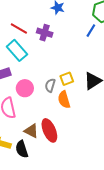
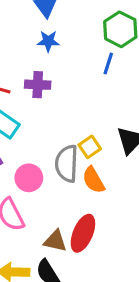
gray semicircle: (50, 85) -> (67, 164), size x1.6
red ellipse: (49, 130) -> (83, 233), turned 60

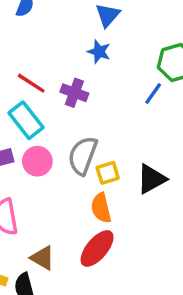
gray semicircle: (67, 164) -> (83, 156), moved
pink circle: (29, 178) -> (37, 161), moved
red ellipse: (83, 233) -> (97, 248), moved

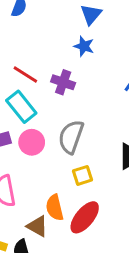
yellow square: (108, 173) -> (83, 175), moved
orange semicircle: (101, 208) -> (55, 208), moved

